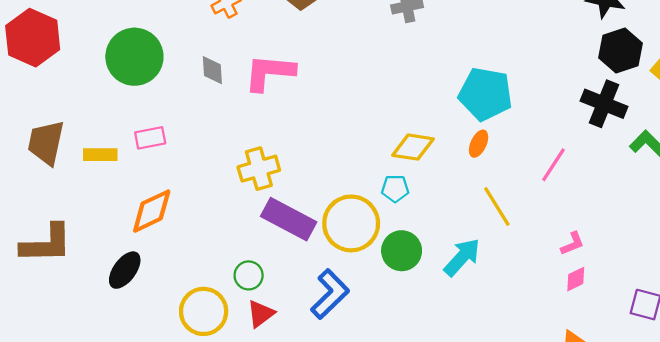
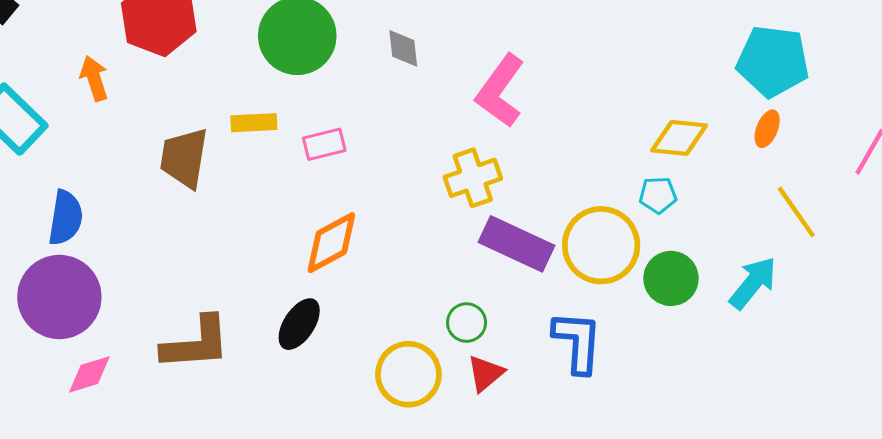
pink L-shape: (269, 72) -> (500, 91), moved, turned -56
yellow rectangle: (100, 155) -> (254, 123), moved
brown L-shape: (46, 244) -> (196, 343), moved
blue L-shape: (330, 294) -> (577, 342), turned -39

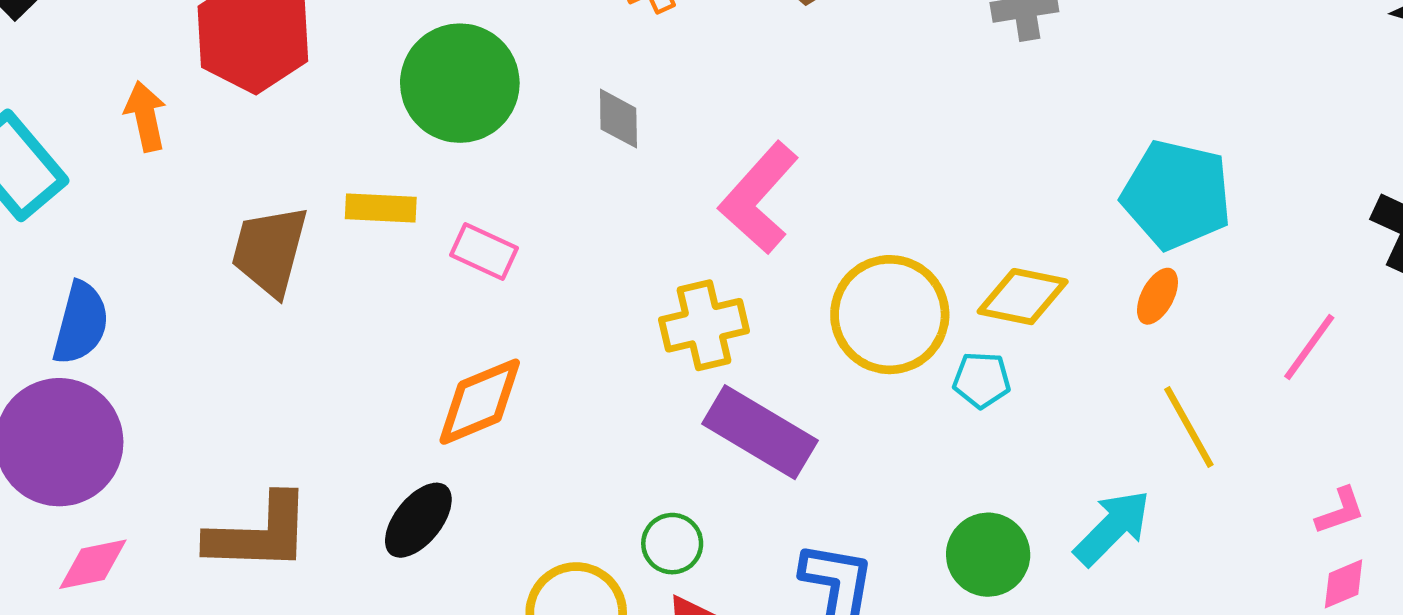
pink rectangle: (324, 144) -> (484, 251), turned 33
yellow circle: (601, 245) -> (890, 315), moved
green circle: (671, 278) -> (988, 555), moved

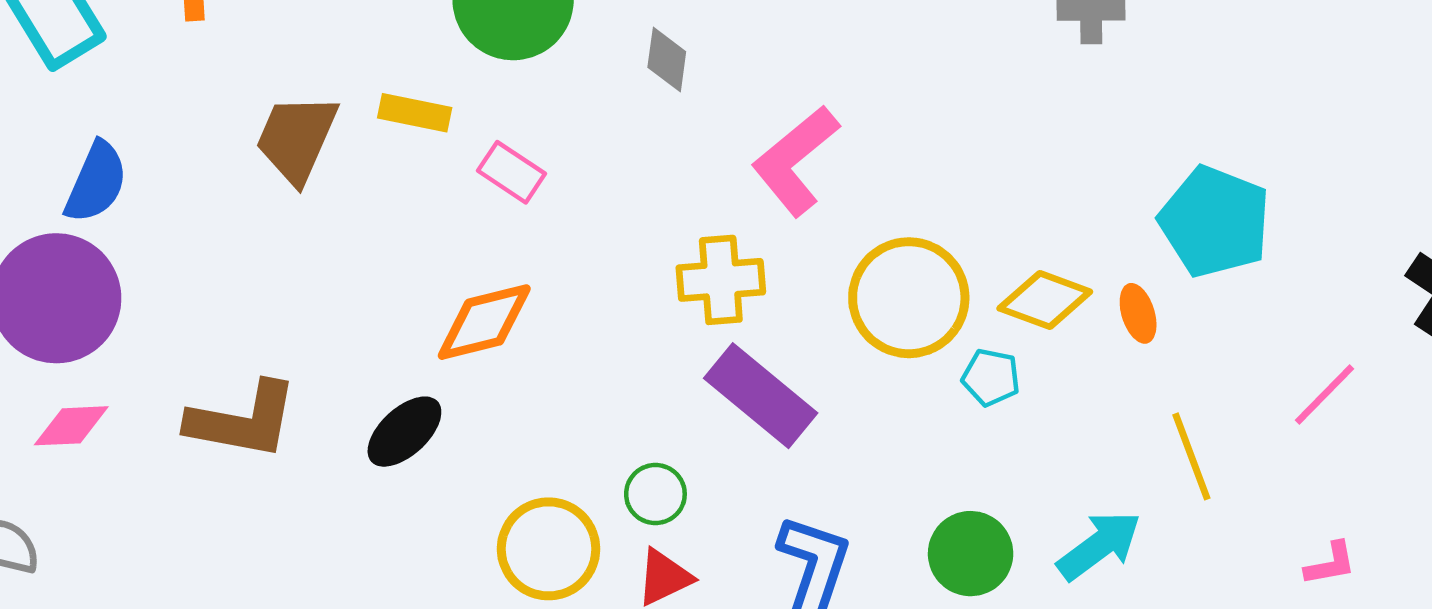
orange ellipse: (1157, 296) -> (1138, 313), moved, turned -54

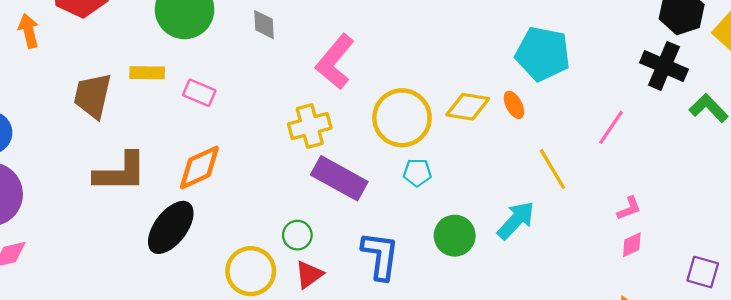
cyan pentagon: (991, 377) -> (417, 173), moved
brown L-shape: (243, 420) -> (120, 172), moved
black ellipse: (404, 432) -> (171, 227), size x1.4

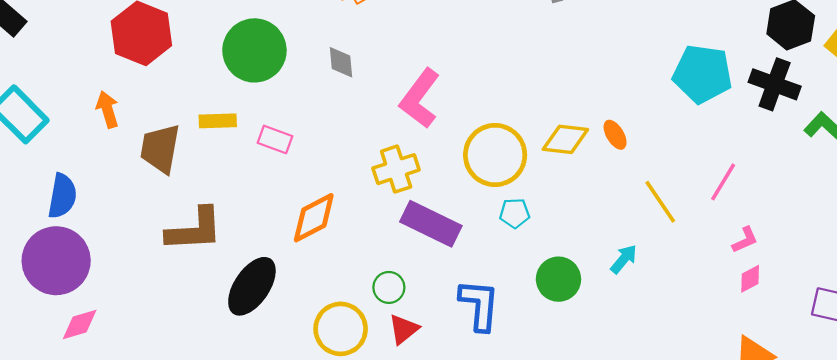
orange arrow: (29, 31) -> (107, 110), moved
cyan pentagon: (543, 54) -> (702, 74), moved
pink line: (611, 127) -> (723, 182), moved
orange diamond: (199, 168) -> (314, 218), moved
cyan arrow: (516, 220) -> (624, 259), size x0.7

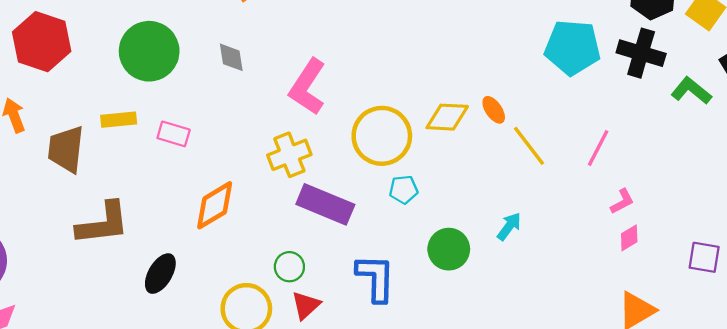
yellow line: (660, 202) -> (529, 146), moved
black ellipse: (252, 286) -> (160, 274), size x0.7

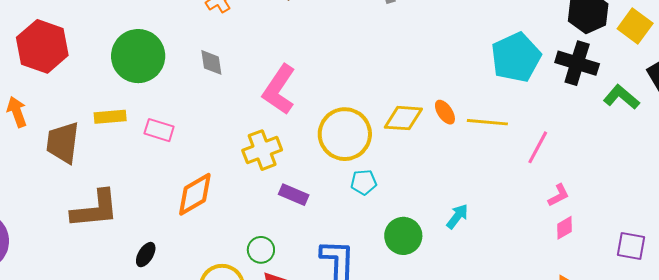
cyan pentagon: (572, 47) -> (516, 57), turned -30
yellow line: (529, 146) -> (487, 122), moved, turned -48
purple rectangle: (325, 204) -> (294, 195), size x0.6
black ellipse: (160, 274) -> (146, 255), size x0.7

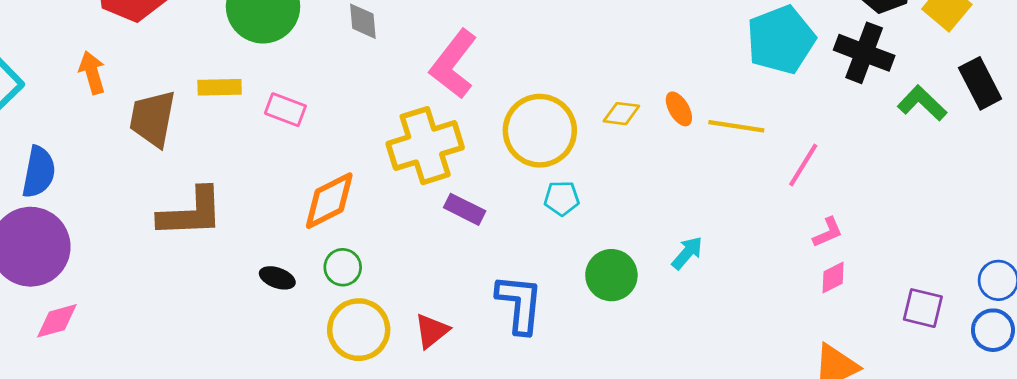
yellow diamond: (403, 118) -> (621, 114), size x0.7
yellow cross: (262, 150) -> (425, 146), size x1.4
green circle: (261, 250) -> (343, 267), moved
black ellipse: (146, 255) -> (277, 278), moved, turned 75

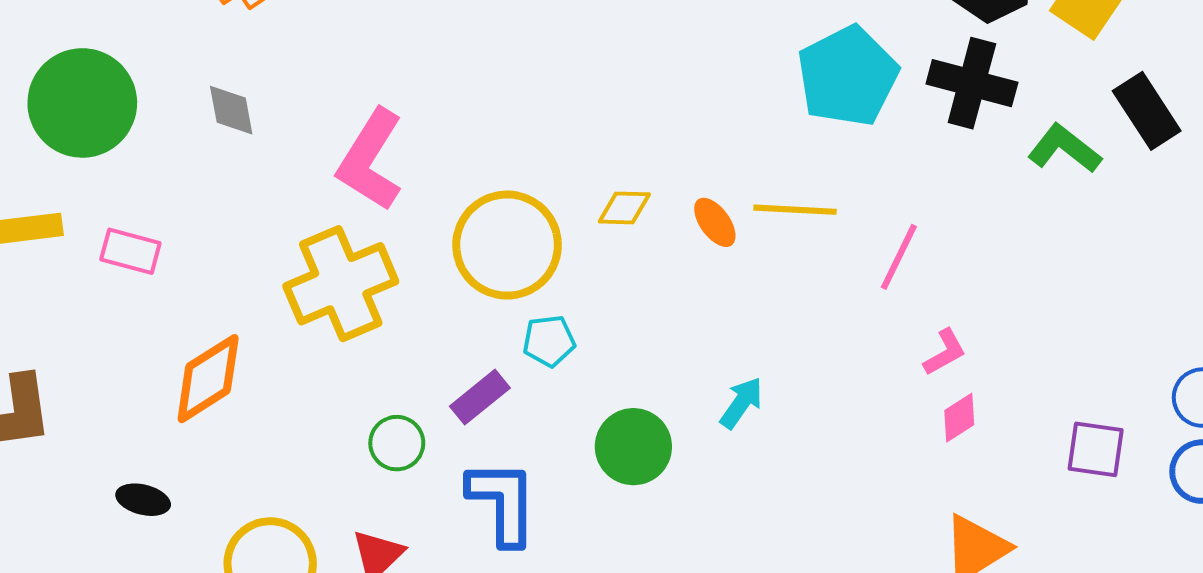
orange ellipse: (679, 109) -> (715, 222), moved
purple rectangle: (465, 209) -> (480, 397), moved, turned -60
green circle: (343, 267) -> (397, 443), moved

